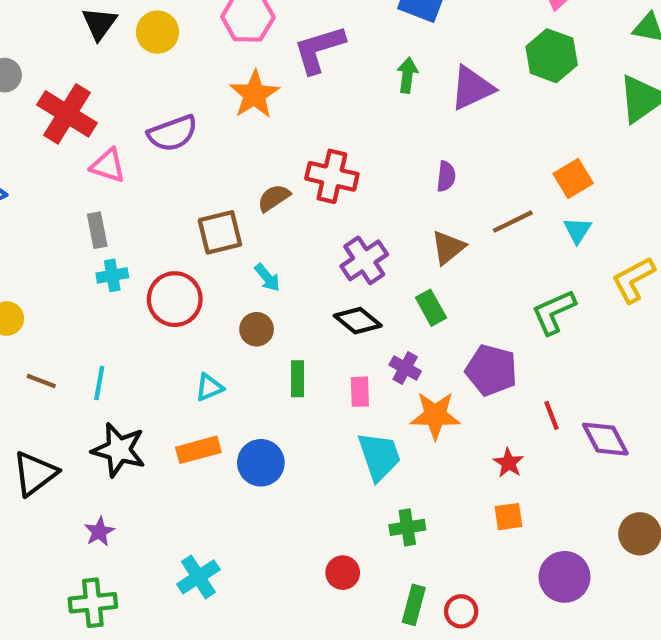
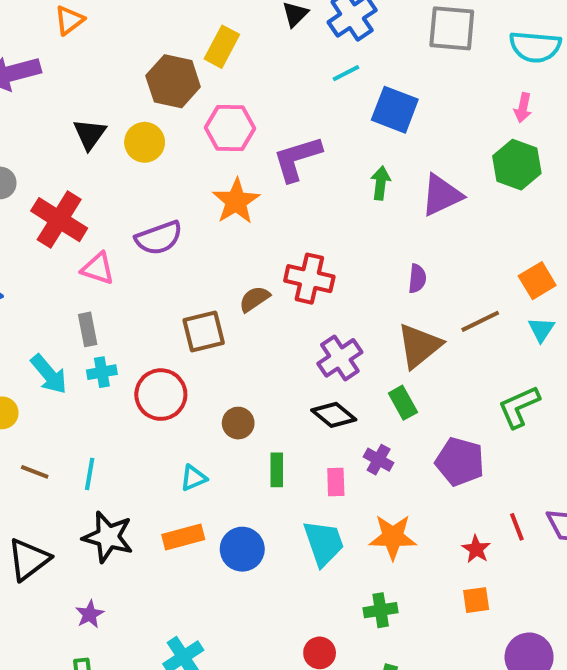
brown triangle: (448, 247) -> (419, 346), size x1.4
cyan arrow: (267, 278) -> (49, 374), moved, size x1.5
orange star: (435, 415) -> (393, 537), moved
red line: (552, 415) -> (517, 527), moved
cyan trapezoid: (379, 456) -> (324, 543), moved

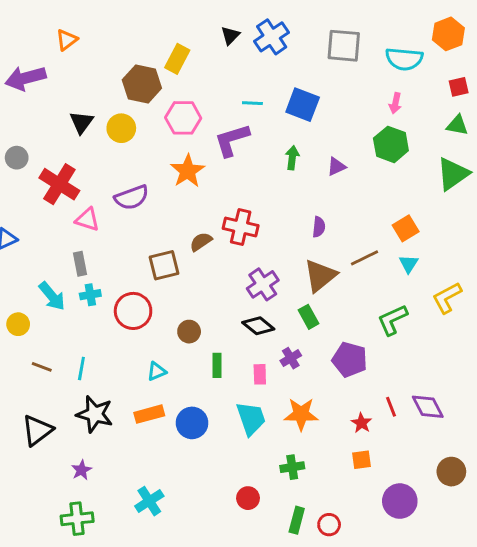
cyan line: (346, 73) -> (252, 103), moved, turned 30
purple triangle: (442, 195) -> (336, 167), size x0.6
purple cross: (379, 460) -> (291, 358), turned 30

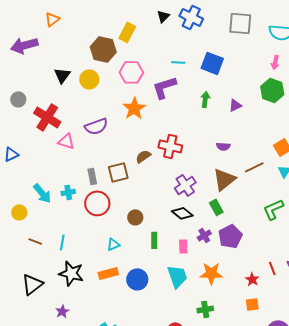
blue cross: (272, 37) -> (191, 17), turned -30
purple semicircle: (319, 227) -> (223, 146), turned 88
gray rectangle: (80, 264) -> (92, 176), moved
purple pentagon: (350, 360) -> (230, 236), moved, turned 30

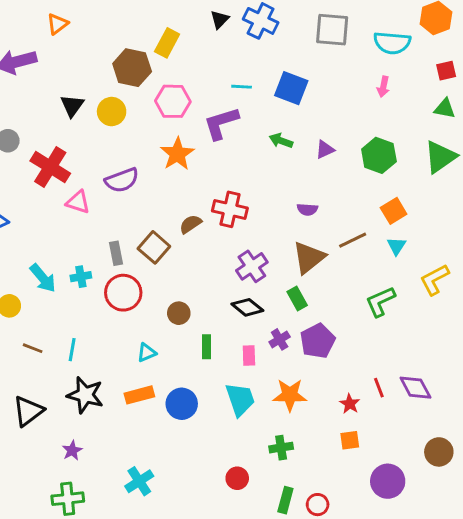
green hexagon: (272, 90) -> (379, 155), moved
green arrow: (205, 99) -> (281, 141), turned -77
brown square: (118, 172) -> (154, 247), turned -35

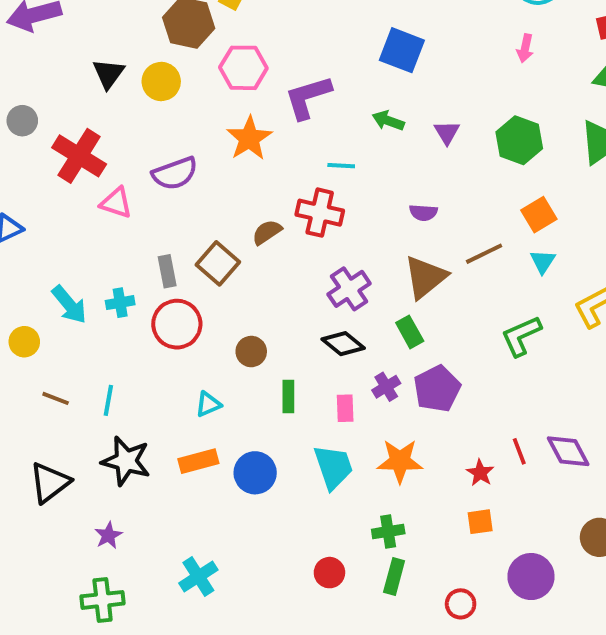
cyan line: (242, 87) -> (341, 166), moved
purple triangle: (325, 150) -> (447, 132), turned -36
green rectangle: (285, 500) -> (394, 577), moved
red circle: (318, 505) -> (461, 604), moved

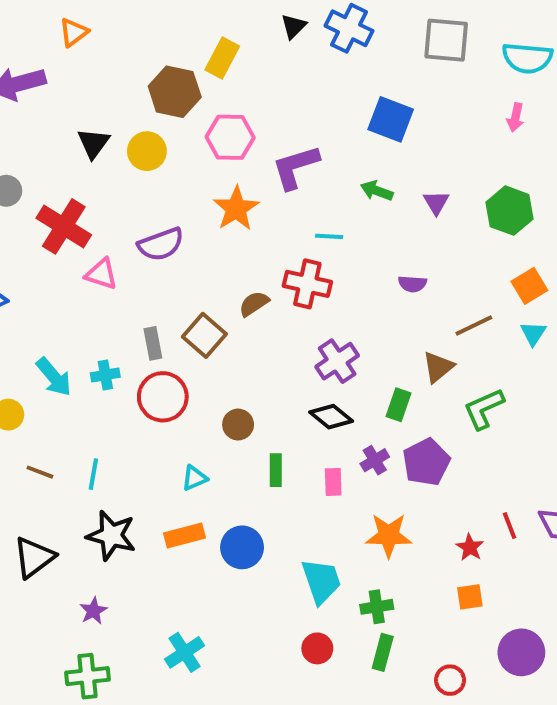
brown triangle: (425, 277) -> (438, 367), moved, size x0.7
green rectangle: (410, 332) -> (399, 405), turned 48
green L-shape: (521, 336) -> (484, 409), moved
cyan trapezoid: (333, 467) -> (321, 581), moved

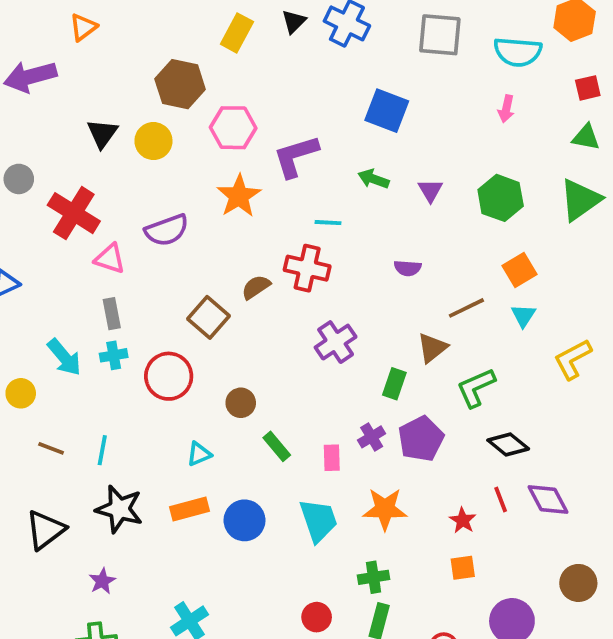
yellow rectangle: (222, 58) -> (237, 33), moved
gray rectangle: (153, 343) -> (112, 314), moved
black diamond: (331, 417) -> (508, 444), moved
green rectangle: (276, 470) -> (277, 446), turned -40
cyan trapezoid: (321, 581) -> (318, 520), moved

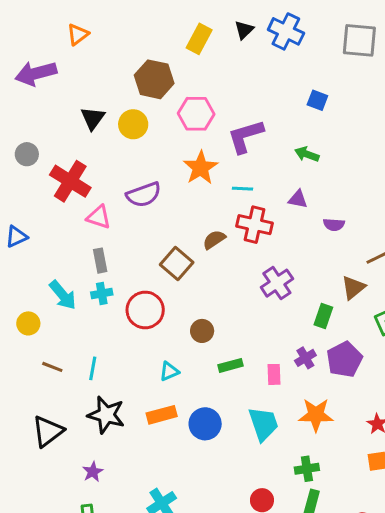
blue square: (387, 111) -> (317, 100), size x0.6
purple triangle: (430, 190) -> (298, 199), moved, turned -48
cyan line: (328, 223) -> (243, 189), moved
green rectangle: (277, 446) -> (231, 365), turned -65

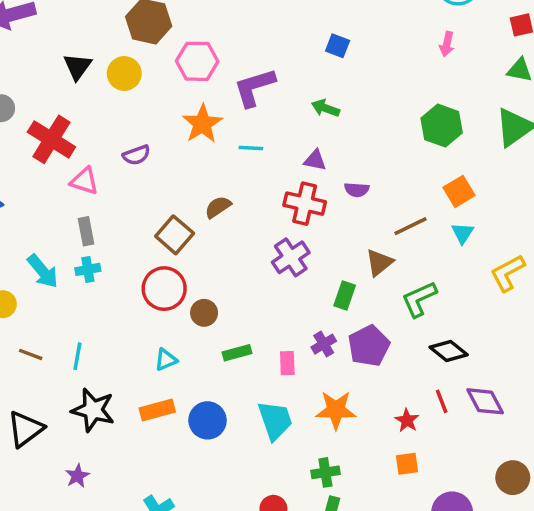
purple semicircle: (144, 195) -> (136, 155), size x0.7
red cross: (254, 225) -> (305, 204), moved
red circle: (145, 310) -> (164, 289), moved

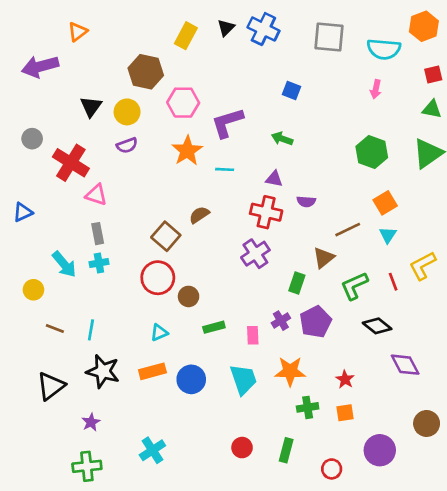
purple semicircle: (136, 155) -> (127, 145), moved
red line: (442, 401) -> (393, 282), moved
green cross: (325, 472) -> (308, 407), moved

